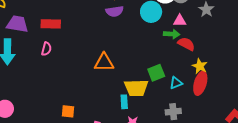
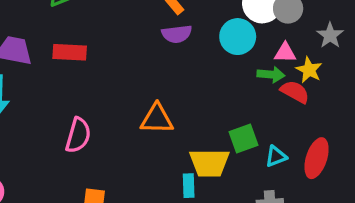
pink semicircle: (46, 49) -> (78, 135), moved, size x1.5
yellow star: (200, 66) -> (309, 70), moved

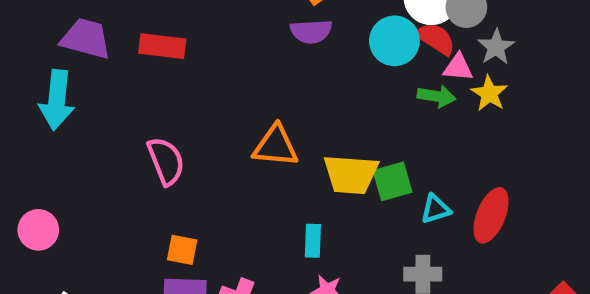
gray star: (330, 35) -> (496, 47), moved
red semicircle: (295, 92) -> (436, 39), moved
pink semicircle: (78, 135) -> (166, 161), turned -42
yellow trapezoid: (209, 163) -> (351, 174), moved

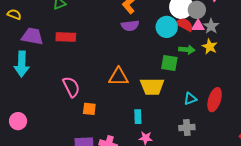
pink triangle: (458, 67) -> (198, 26), moved
green square: (393, 181) -> (169, 63), moved, turned 30
orange square: (182, 250) -> (89, 109), moved

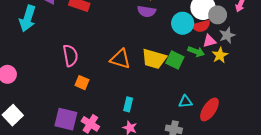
red semicircle: (185, 25) -> (201, 26), turned 120
pink triangle: (198, 26) -> (209, 41), moved, turned -32
yellow trapezoid: (152, 86) -> (154, 59), moved

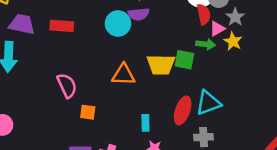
cyan circle: (183, 23) -> (118, 24), moved
red semicircle: (201, 26) -> (204, 14), turned -72
cyan triangle: (185, 102) -> (208, 103), size x1.6
red ellipse: (209, 109) -> (183, 110), moved

